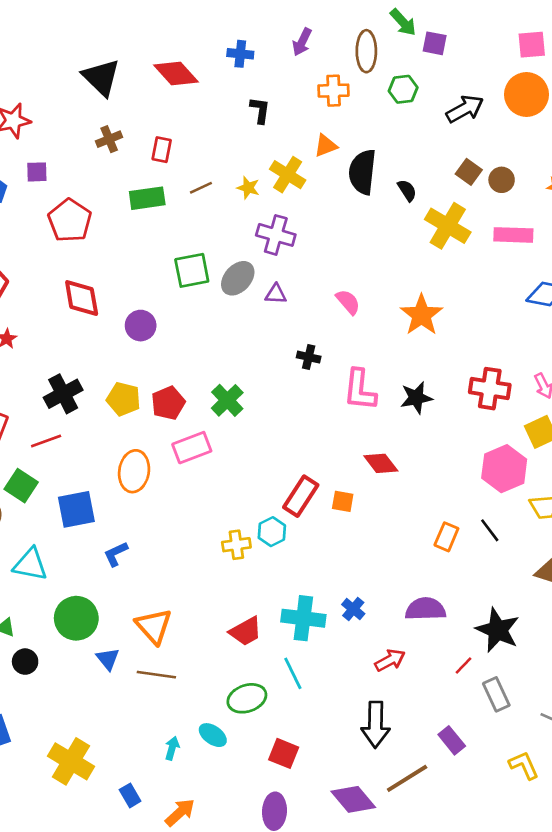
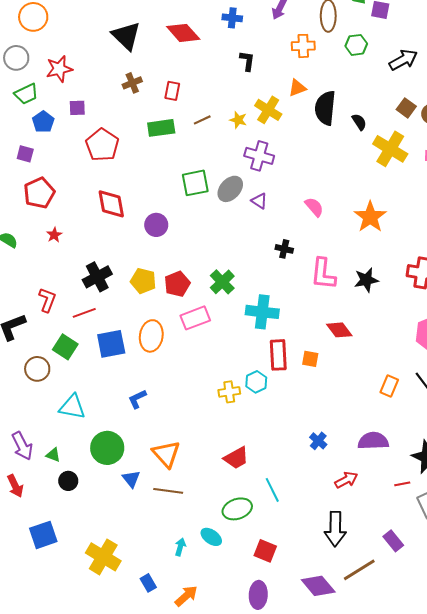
purple triangle: (276, 294) -> (259, 201), turned 30
red rectangle: (301, 496) -> (278, 355), turned -36
blue square: (76, 509) -> (111, 344), moved
cyan cross: (303, 618) -> (262, 312), moved
red line: (463, 665) -> (402, 484), turned 35

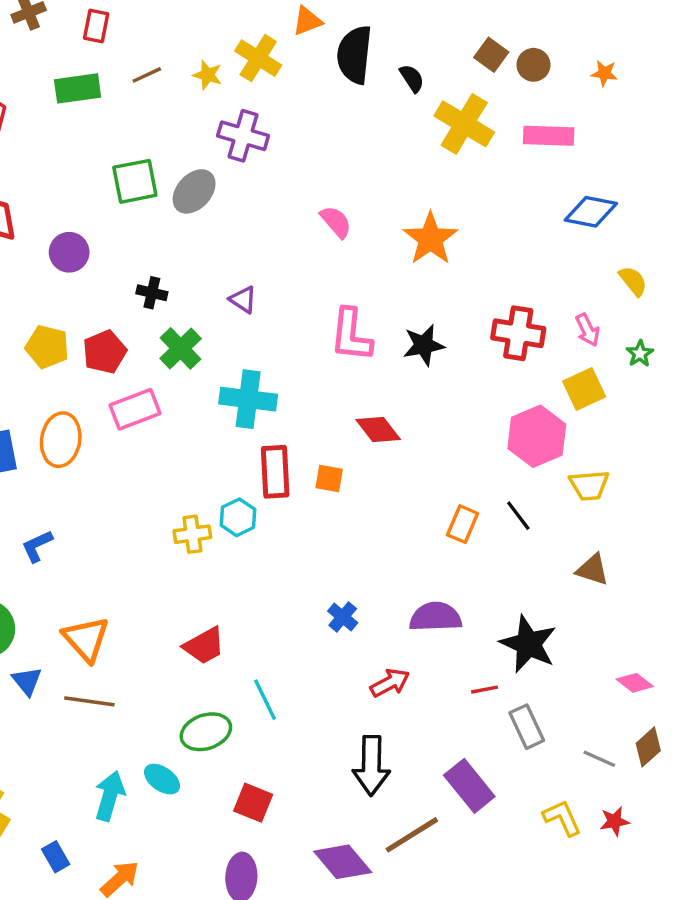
purple triangle: (259, 201) -> (243, 300), moved
black cross: (284, 249) -> (152, 293), moved
purple rectangle: (393, 541) -> (469, 786), size x1.4
cyan arrow: (180, 547) -> (110, 796), size x1.6

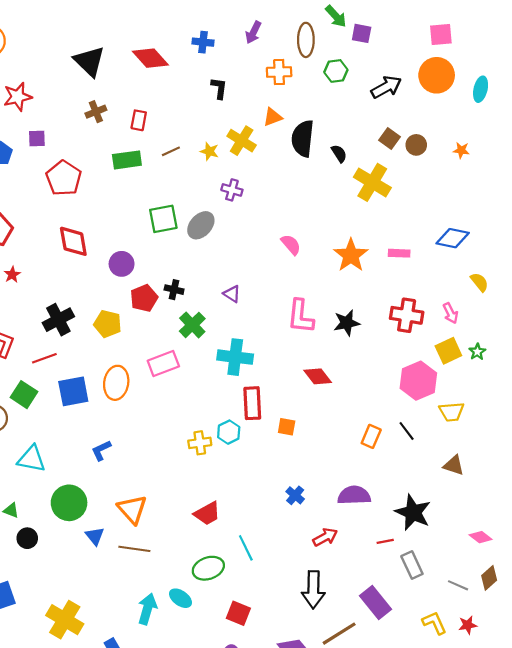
purple cross: (243, 136) -> (232, 190), size x0.7
pink rectangle: (549, 136) -> (399, 253), moved, size x0.7
red pentagon: (105, 352) -> (144, 298), moved
green star: (640, 354) -> (477, 352), moved
orange square: (329, 479) -> (287, 427), moved

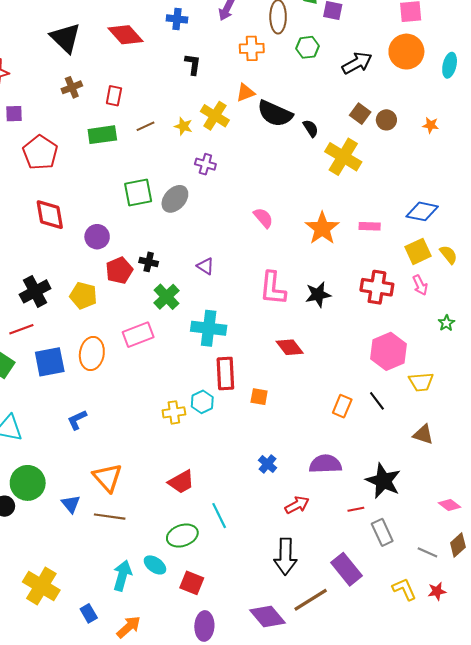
black semicircle: (303, 138) -> (275, 114), turned -72
yellow square: (448, 351) -> (418, 251), moved
green circle: (69, 503) -> (28, 483), moved
red square: (238, 613) -> (192, 583), moved

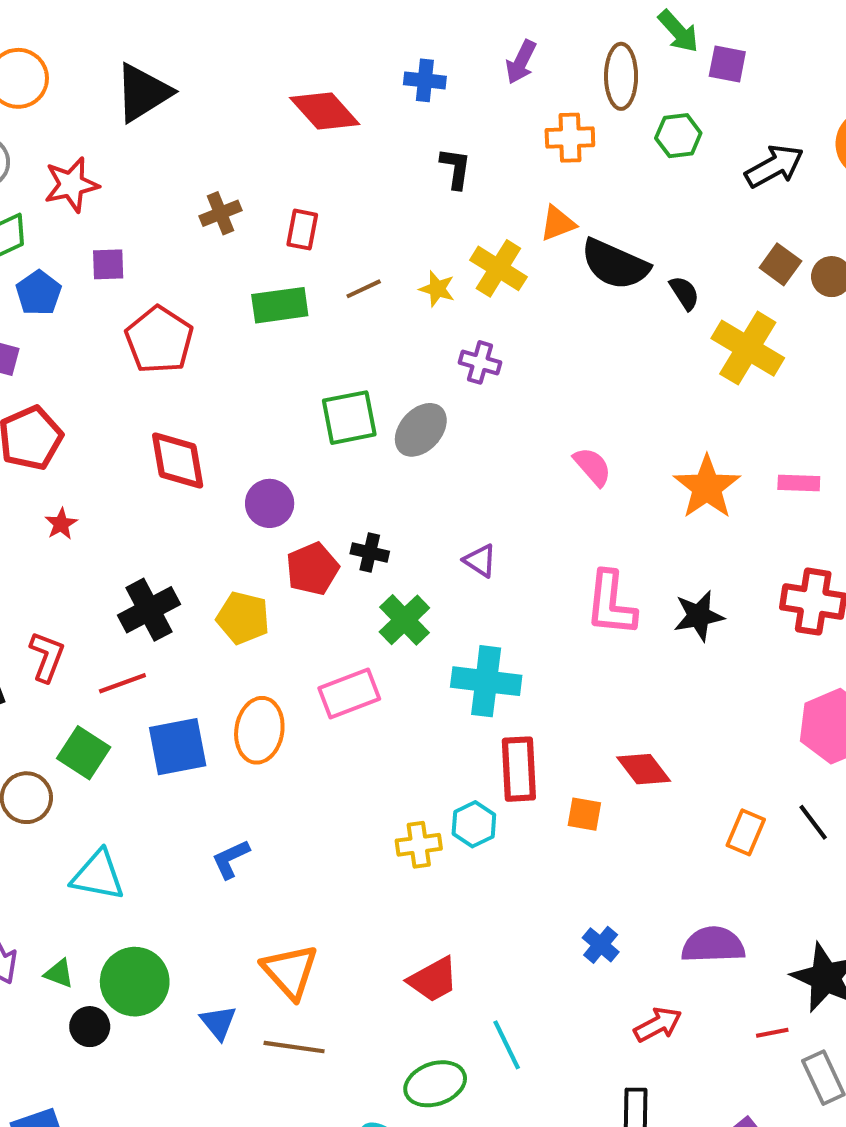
black triangle: (66, 38) -> (143, 93), moved, turned 44
red diamond: (290, 347) -> (644, 769), moved

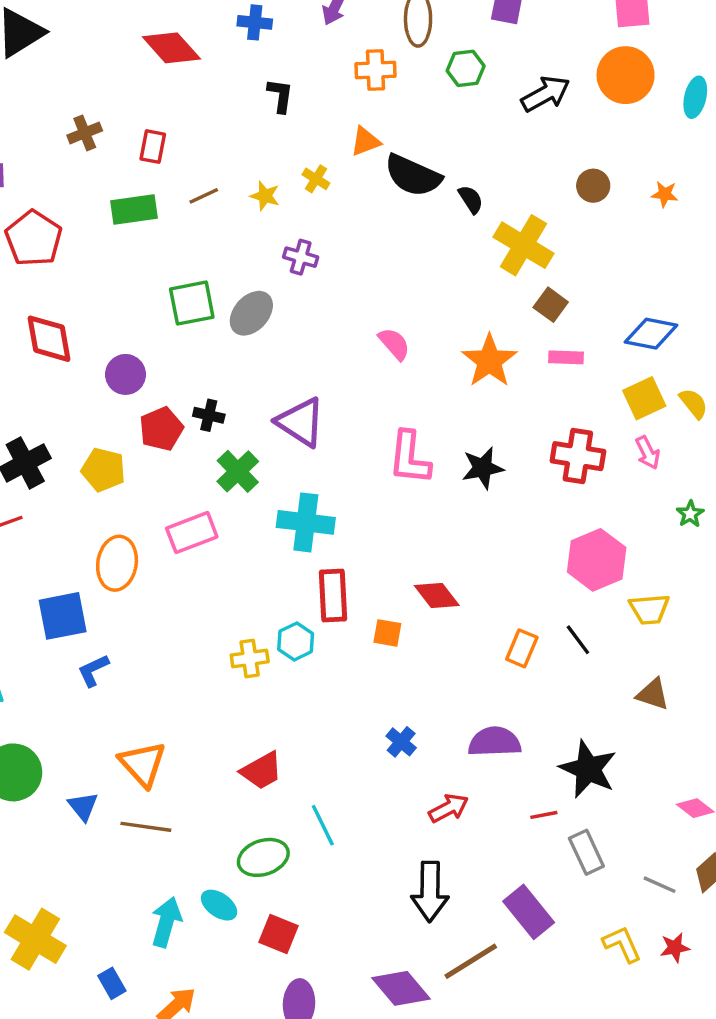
brown square: (780, 264) -> (551, 305), moved
yellow cross: (498, 268) -> (316, 179), size x0.6
purple triangle: (480, 561) -> (301, 422), size x1.8
blue square: (178, 747) -> (63, 616), moved

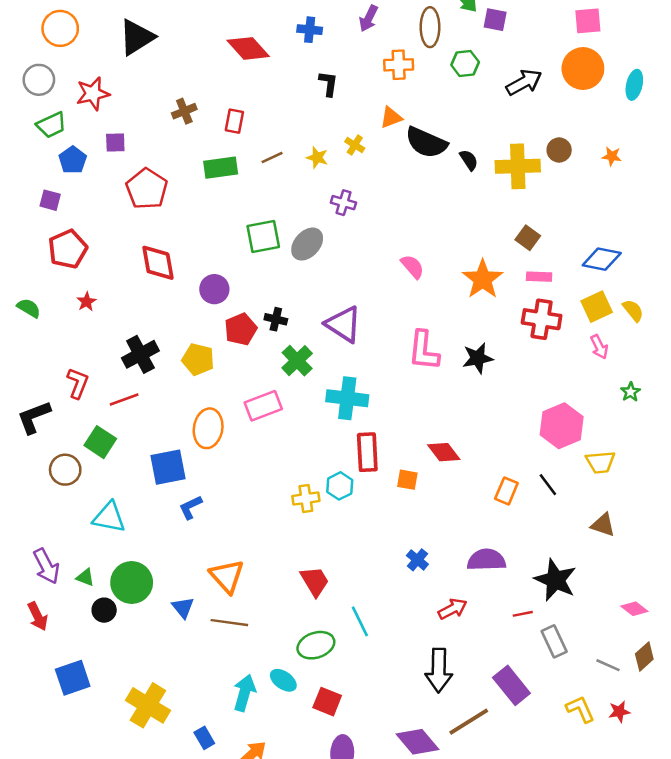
yellow cross: (523, 245) -> (518, 166), moved, turned -33
red cross: (578, 456) -> (542, 319), moved
red trapezoid: (262, 771) -> (315, 581), turned -92

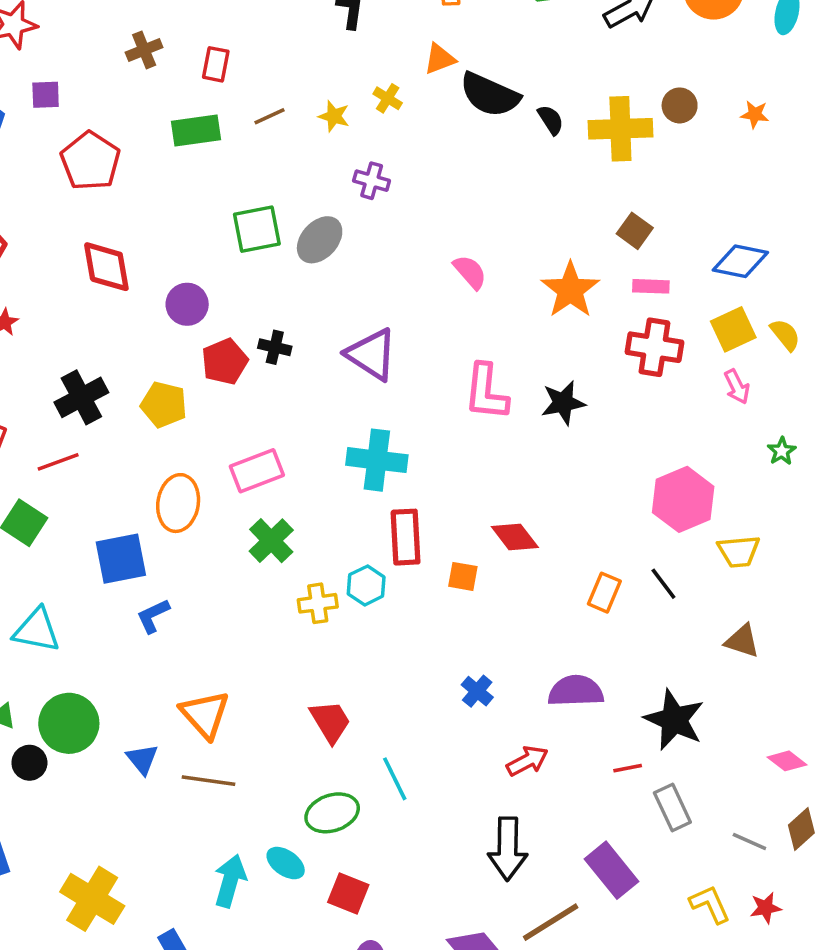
green cross: (297, 361) -> (271, 541), moved

